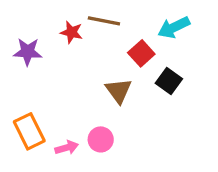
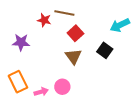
cyan arrow: (174, 27) -> (120, 25), moved
purple star: (28, 52) -> (21, 42), moved
red square: (141, 53) -> (75, 33), moved

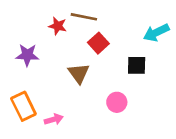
black square: (105, 50) -> (137, 65), turned -35
brown triangle: (73, 56) -> (79, 73), moved
pink circle: (62, 87) -> (117, 102), moved

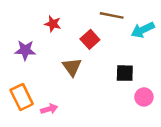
brown line: (84, 17) -> (112, 15), moved
black square: (137, 65) -> (125, 73), moved
pink circle: (117, 102) -> (144, 97), moved

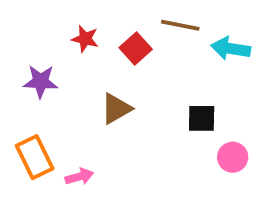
cyan arrow: (143, 30) -> (231, 49), turned 35
red square: (90, 39) -> (136, 49), moved
brown triangle: (72, 67) -> (116, 109), turned 36

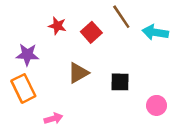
brown line: (180, 25) -> (121, 17), turned 45
black square: (202, 118) -> (120, 82), moved
orange rectangle: (35, 157) -> (23, 88), moved

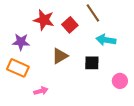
red star: (57, 26) -> (44, 20), size x1.5
cyan arrow: (155, 32) -> (106, 40), moved
orange rectangle: (23, 88) -> (18, 68), turned -40

